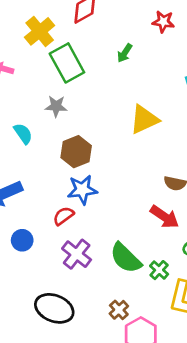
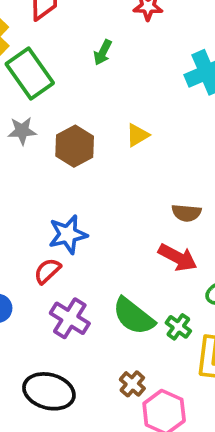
yellow triangle: (144, 119) -> (137, 135), size x0.6
brown hexagon: (76, 152) -> (75, 146), moved

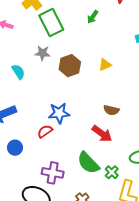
brown semicircle: (186, 213) -> (111, 110), moved
red arrow: (178, 258) -> (102, 134), moved
purple cross: (70, 318) -> (53, 173), moved, turned -30

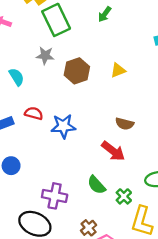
red semicircle: (45, 131) -> (34, 113), moved, turned 49
green semicircle: (88, 163) -> (96, 185), size x0.7

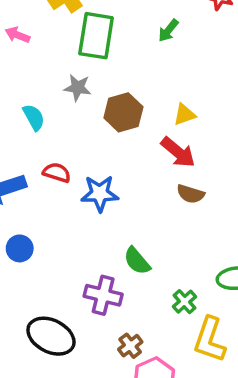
green rectangle: (56, 20) -> (96, 36), turned 32
red arrow: (113, 151) -> (178, 152), moved
green semicircle: (96, 185) -> (137, 261), moved
purple cross: (55, 196) -> (103, 295), moved

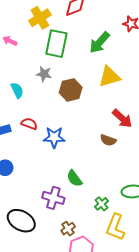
green arrow: (168, 30) -> (100, 42), size x1.6
yellow triangle: (184, 115) -> (109, 77), moved, size x1.6
red arrow: (178, 152) -> (122, 119), moved

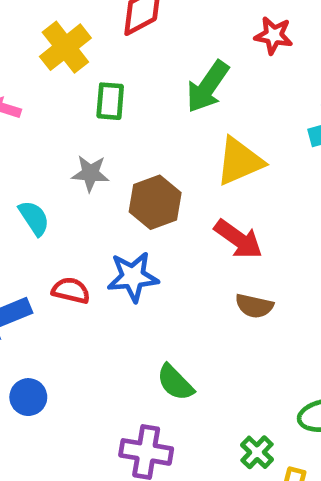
green rectangle: (56, 44) -> (110, 101), size x0.6
red arrow: (122, 119) -> (238, 239), moved
blue star: (54, 137) -> (133, 277), moved
green semicircle: (74, 178) -> (175, 382), moved

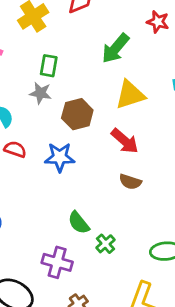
green rectangle: (110, 101) -> (49, 66), moved
red semicircle: (71, 290) -> (15, 149), moved
green cross: (257, 452) -> (105, 244), moved

